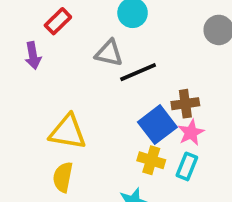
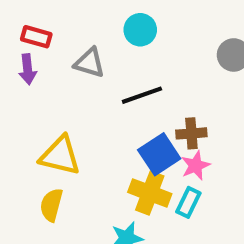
red rectangle: (58, 21) -> (36, 37), moved, turned 56
gray triangle: (109, 53) -> (89, 63), moved
yellow cross: (151, 160) -> (150, 193), size x1.4

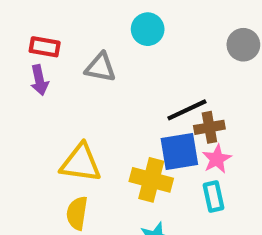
black line: (142, 95) -> (187, 110), moved
blue square: (159, 154) -> (179, 151), turned 30
yellow cross: (150, 193) -> (151, 180), moved
cyan rectangle: (188, 202) -> (214, 196), turned -32

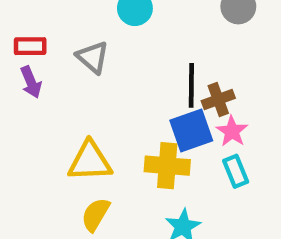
gray triangle: (100, 67) -> (93, 57), turned 40
black line: (187, 110) -> (191, 85), turned -54
yellow semicircle: (77, 213) -> (96, 215), turned 32

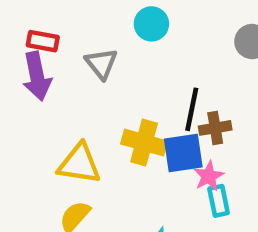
purple arrow: (31, 82) -> (37, 76), size x1.5
pink star: (232, 131) -> (209, 176), moved
yellow cross: (167, 166) -> (144, 142), moved

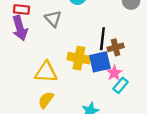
cyan rectangle: (219, 201) -> (121, 85), turned 56

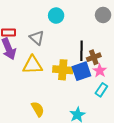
yellow triangle: (46, 72) -> (32, 65), moved
pink star: (114, 73) -> (100, 71), moved
yellow semicircle: (46, 100) -> (38, 109), turned 119

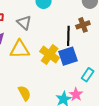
brown cross: (94, 57) -> (83, 25), moved
yellow cross: (63, 70) -> (50, 55), turned 30
pink star: (100, 71) -> (76, 94), moved

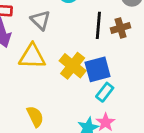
black line: (68, 36) -> (98, 25), moved
cyan rectangle: (88, 75) -> (105, 92), moved

